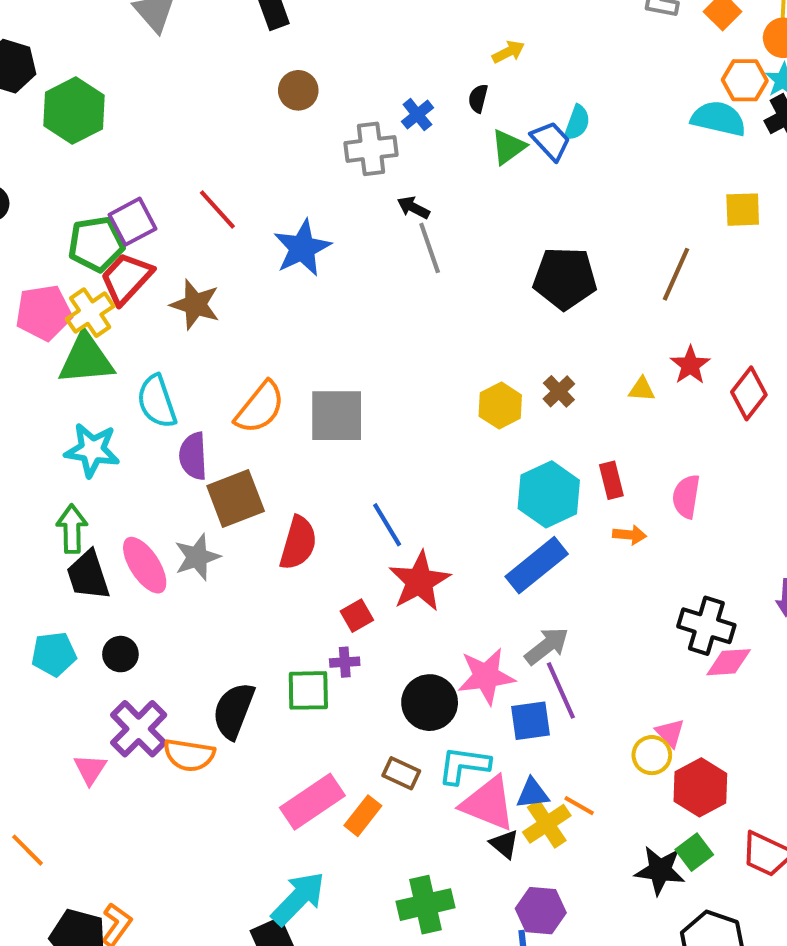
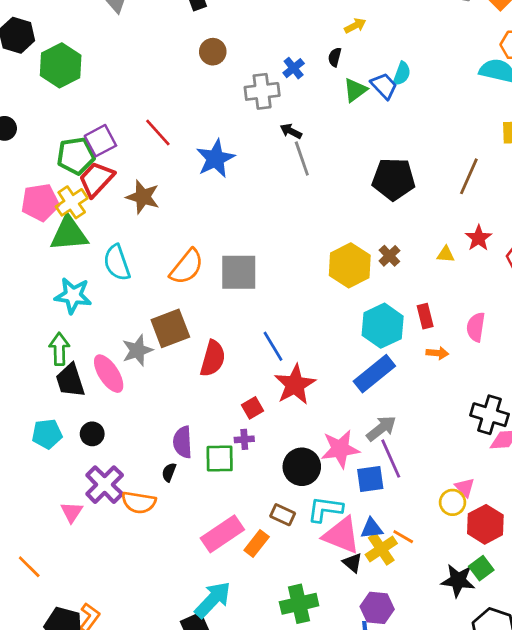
yellow hexagon: (500, 406) -> (350, 265), size x1.4
purple semicircle: (193, 456) -> (183, 442), moved
gray star: (197, 557) -> (137, 350), moved
black semicircle: (234, 711) -> (169, 472), size x0.5

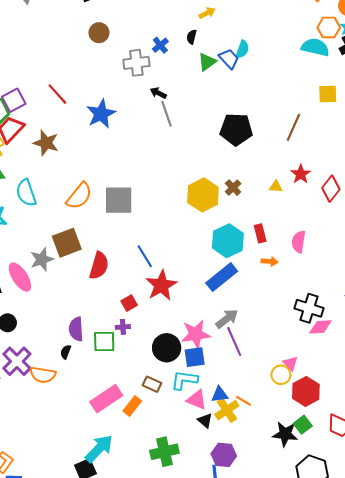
blue square: (370, 479) -> (195, 357), moved
pink triangle: (342, 535) -> (197, 400), size x0.7

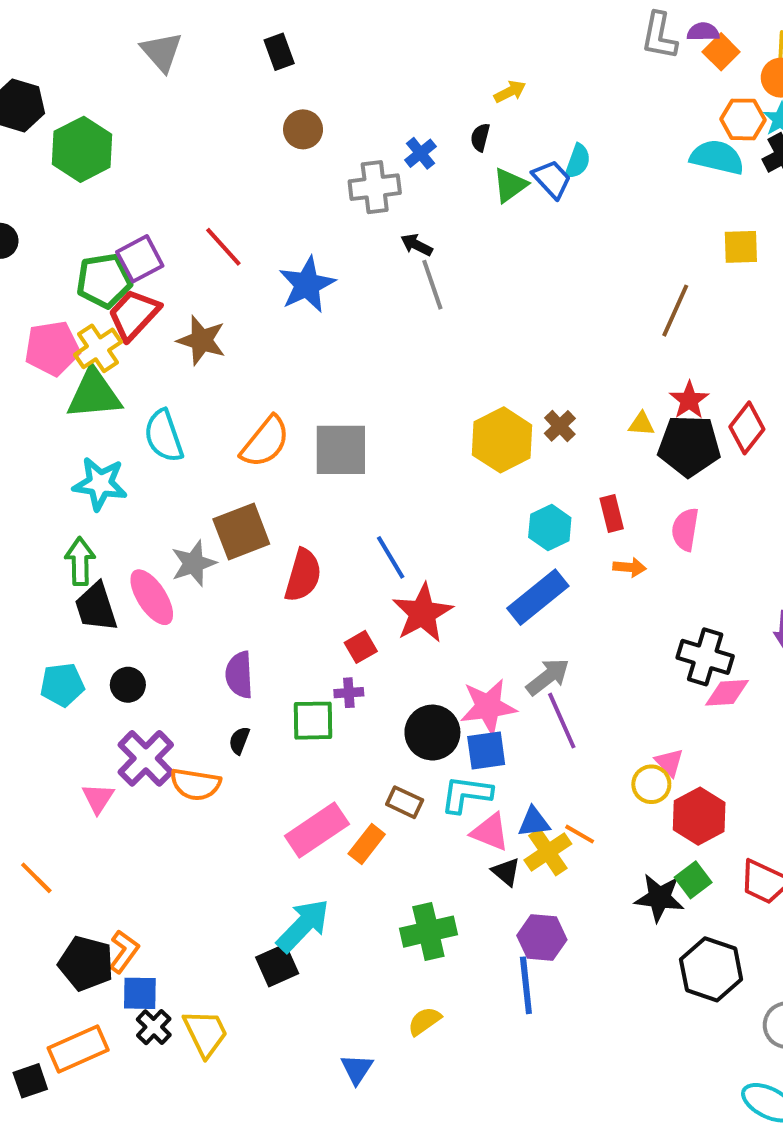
black pentagon: (236, 129) -> (689, 446), moved
cyan hexagon: (228, 241) -> (550, 527), size x0.7
purple semicircle: (76, 329) -> (239, 675), moved

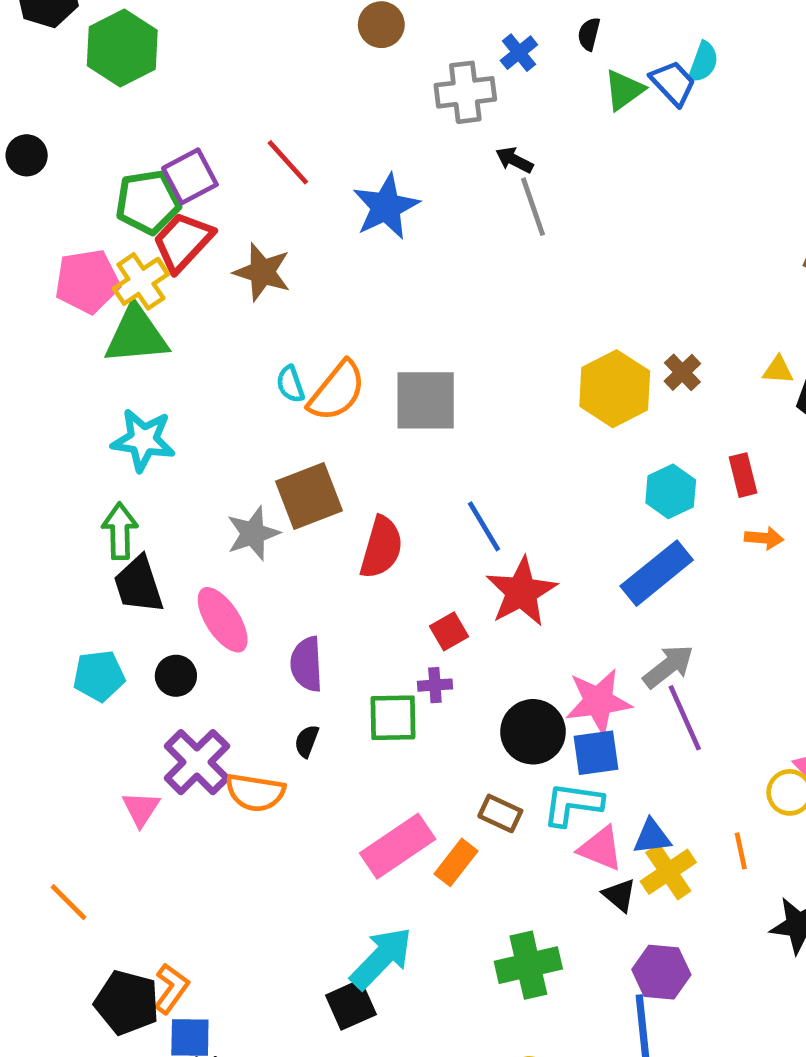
cyan semicircle: (164, 436) -> (290, 384), moved, size x0.6
pink ellipse: (152, 597) -> (223, 620), moved
orange line: (580, 834) -> (741, 851), moved, turned 48

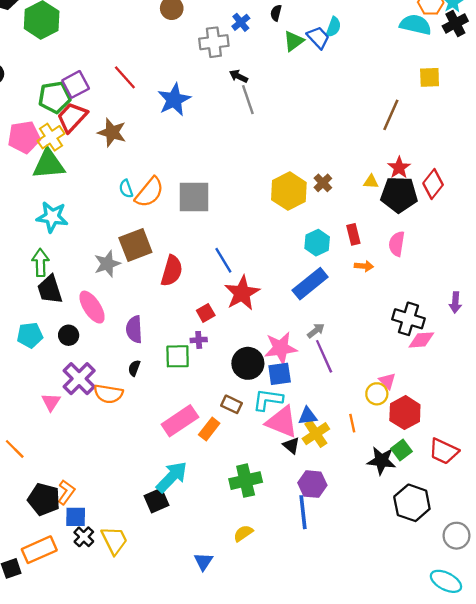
gray arrow: (668, 666) -> (316, 331), size x0.7
pink triangle: (601, 848) -> (282, 422), size x1.4

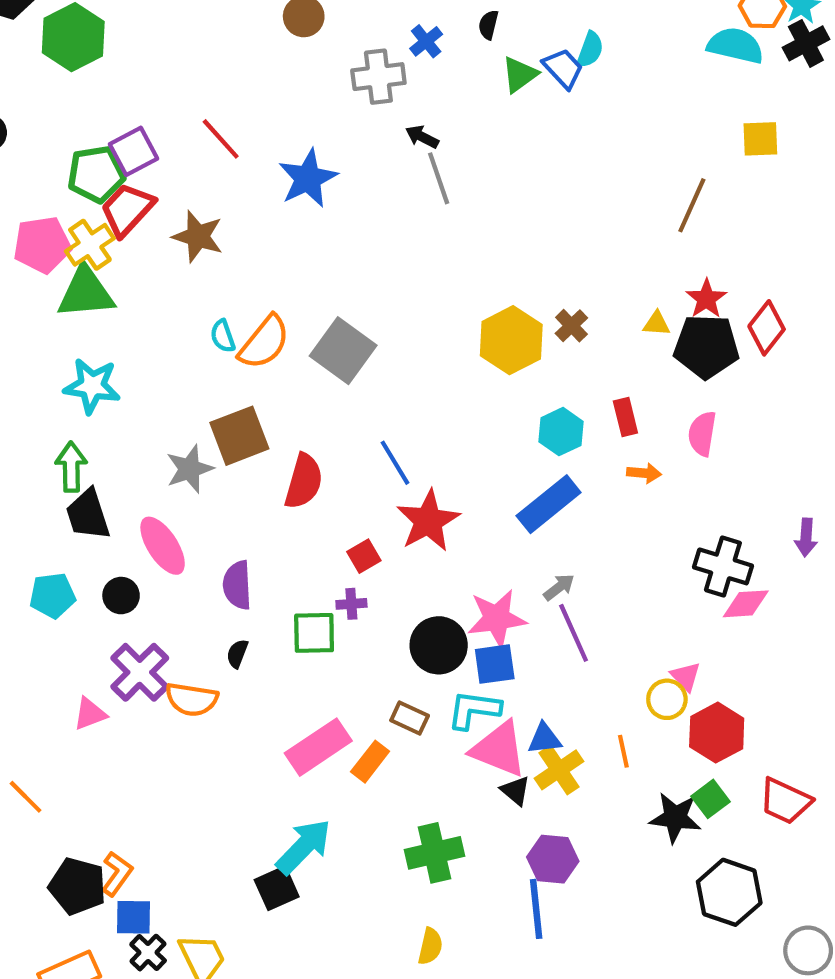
gray square: (194, 197) -> (343, 351), turned 36
pink triangle: (51, 402) -> (90, 714), turned 36
yellow semicircle: (243, 533) -> (430, 946), turned 138

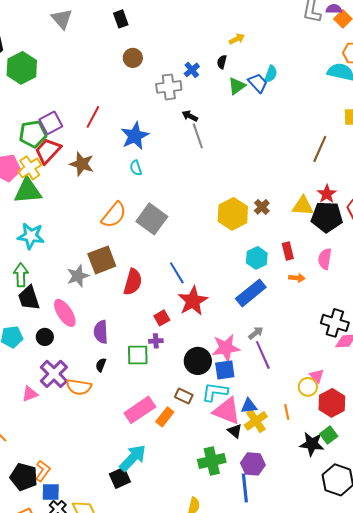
red line: (221, 139) -> (93, 117), turned 70
yellow triangle: (657, 324) -> (303, 206), size x1.6
cyan semicircle: (223, 336) -> (136, 168), moved
green cross: (434, 853) -> (212, 461), moved

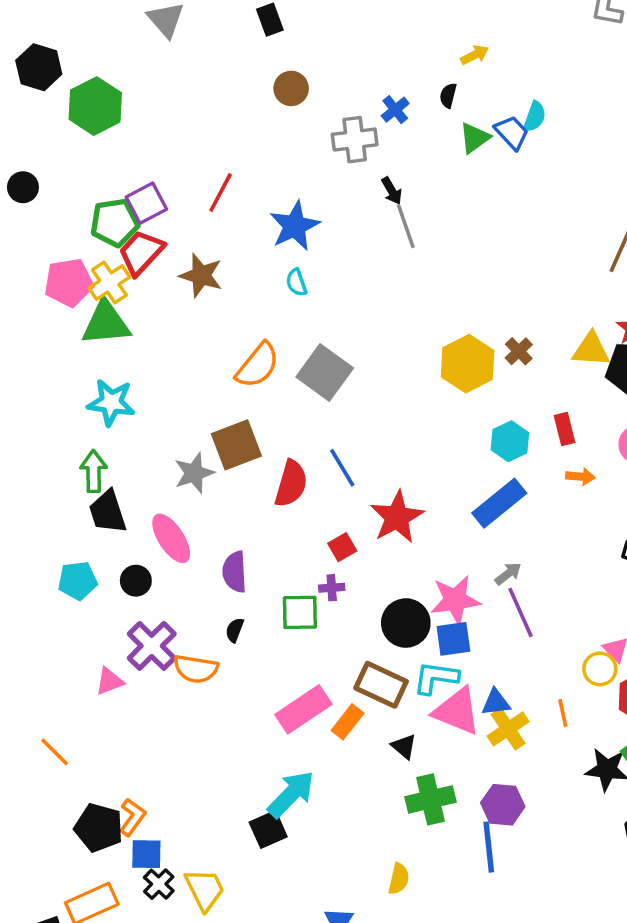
black arrow: (190, 116) -> (392, 191), turned -147
blue line: (177, 273) -> (342, 468), moved
brown rectangle: (184, 396) -> (381, 685), size x1.6
black triangle: (235, 431) -> (404, 747), moved

